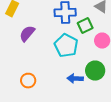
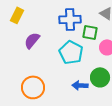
green square: (85, 26) -> (90, 32), turned 35
orange circle: (28, 81) -> (33, 87), size x1.5

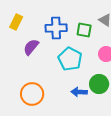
blue cross: (70, 19) -> (56, 28), moved
green square: (90, 32) -> (84, 30), moved

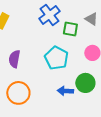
blue cross: (56, 28) -> (49, 15), moved, turned -35
purple semicircle: (31, 47) -> (14, 59), moved, turned -30

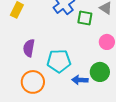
cyan pentagon: (56, 58) -> (59, 61), moved, turned -30

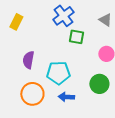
green square: (85, 18) -> (76, 37), moved
blue arrow: (80, 80) -> (66, 97), moved

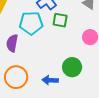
cyan pentagon: (58, 73) -> (31, 23), moved
green circle: (99, 84) -> (72, 67), moved

